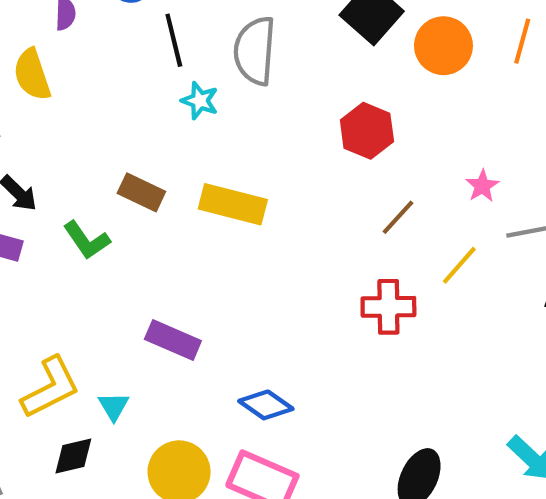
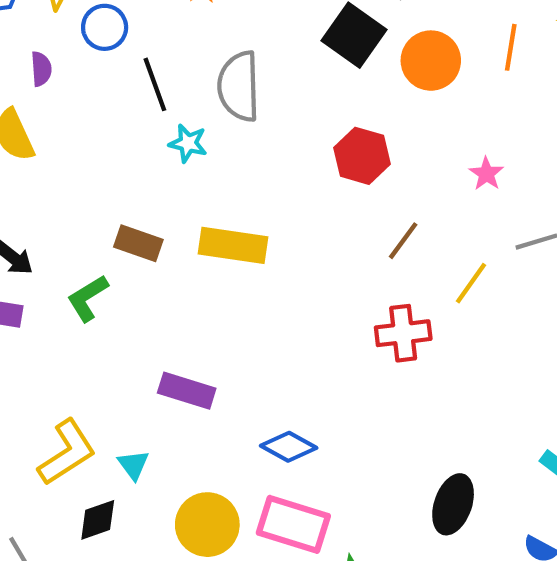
pink star: (482, 186) -> (486, 174), moved
green L-shape: (87, 240) -> (88, 298), turned 99

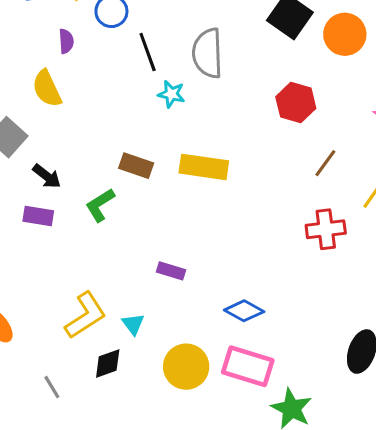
purple rectangle: (187, 391) -> (171, 271), size x0.7

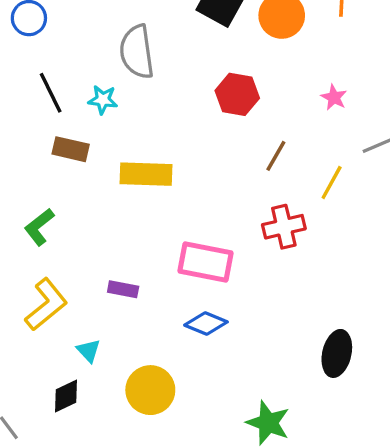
black line: (148, 52) -> (51, 93), moved
brown rectangle: (136, 166) -> (71, 149), moved
yellow L-shape: (86, 315) -> (46, 305), moved
pink rectangle: (248, 366) -> (205, 262), moved

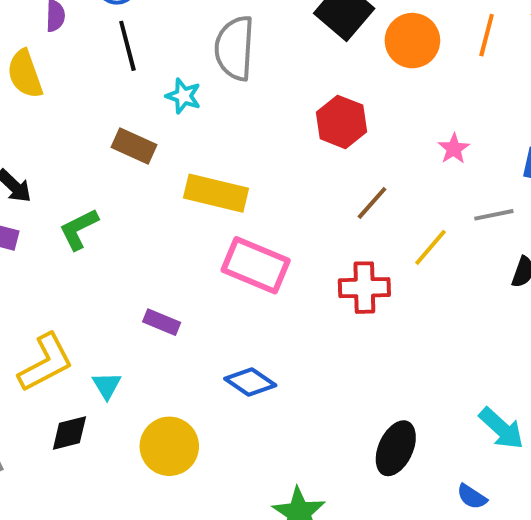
black line: (51, 93) -> (127, 46), moved
pink rectangle: (205, 262) -> (256, 265), moved
yellow L-shape: (46, 305) -> (46, 363), moved

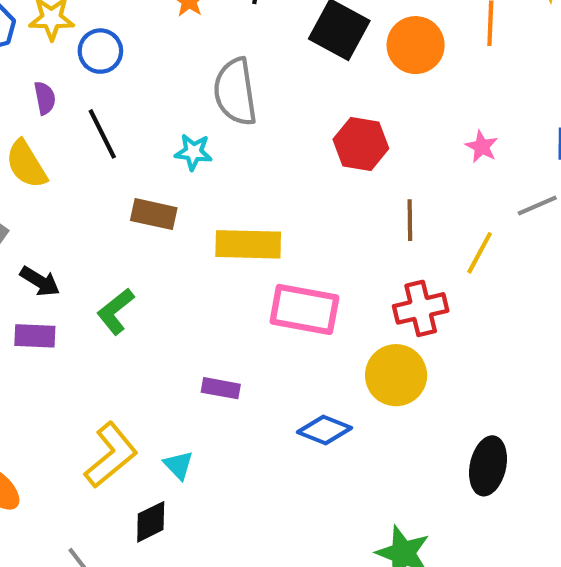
black line: (127, 46) -> (102, 134), moved
brown line: (372, 203) -> (410, 220), turned -30
yellow circle: (169, 446) -> (396, 375), moved

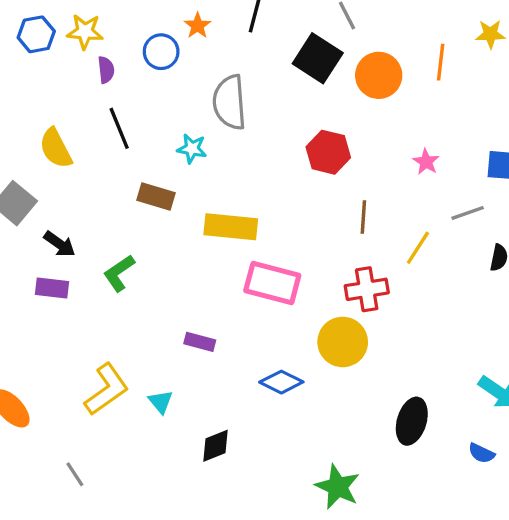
blue circle: (100, 51) -> (161, 52), moved
purple semicircle: (45, 98) -> (106, 70), moved
black diamond: (151, 522) -> (215, 446), moved

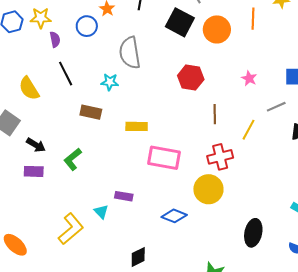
yellow rectangle: (231, 227) -> (137, 126), size x0.7
cyan triangle: (161, 402) -> (101, 212), moved

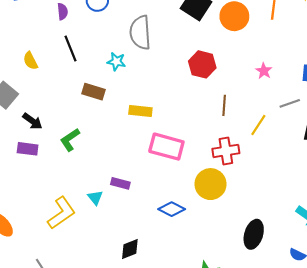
yellow semicircle: (29, 88) -> (30, 61), size x0.7

